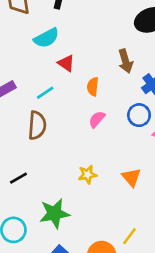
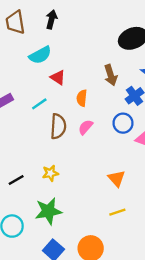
brown semicircle: (37, 125) -> (58, 126), moved
yellow star: (87, 175) -> (50, 173), moved
yellow line: (130, 236) -> (117, 212), moved, turned 35

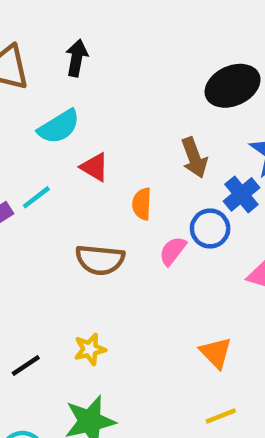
cyan line: (39, 104) -> (36, 197), moved
blue circle: (123, 123) -> (210, 228), moved
brown semicircle: (58, 126) -> (100, 260), turned 95
pink semicircle: (86, 127) -> (173, 251), moved

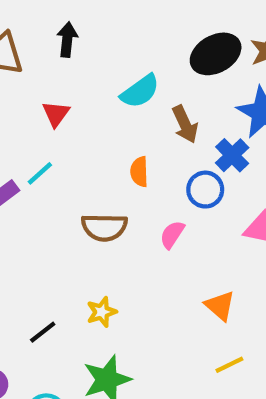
cyan semicircle: (59, 127) -> (140, 91), moved
red triangle: (95, 167) -> (56, 114), moved, turned 40
pink semicircle: (173, 251) -> (172, 235), moved

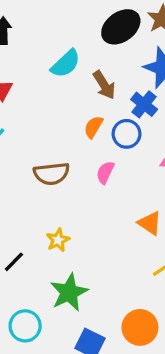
orange semicircle: (139, 172) -> (93, 127), moved, turned 40

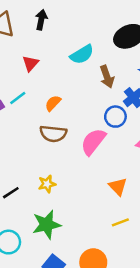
orange semicircle: (93, 127) -> (53, 103), moved
pink semicircle: (105, 172) -> (93, 142), size x1.6

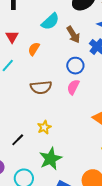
orange semicircle: (53, 103) -> (34, 49), moved
blue circle: (115, 117) -> (75, 66), moved
pink semicircle: (93, 142) -> (73, 87), size x0.7

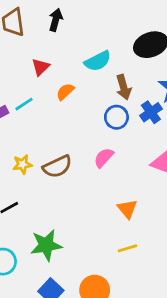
blue circle: (75, 66) -> (116, 117), moved
brown semicircle: (41, 87) -> (57, 167), moved, turned -35
yellow star: (44, 127) -> (22, 164), moved

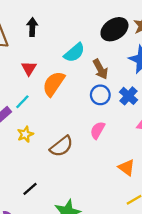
orange semicircle: (65, 92) -> (54, 84), size x1.6
blue cross: (151, 112) -> (128, 96), moved
yellow star: (22, 164) -> (25, 134), moved

